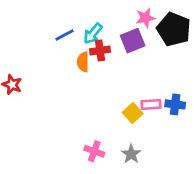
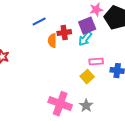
cyan arrow: (93, 33) -> (85, 39), moved
pink rectangle: (151, 104) -> (96, 62), moved
pink cross: (94, 151) -> (60, 104), size x1.6

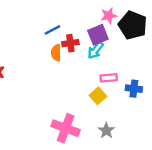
blue line: (39, 22) -> (52, 30), moved
gray star: (86, 106) -> (106, 131), moved

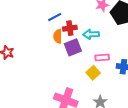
purple square: (98, 35) -> (73, 47), moved
cyan arrow: (96, 50) -> (91, 34), turned 49

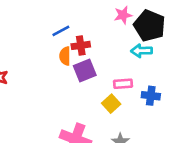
cyan arrow: (91, 34) -> (142, 51), moved

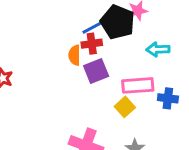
black pentagon: (149, 26) -> (118, 22), moved
blue line: (61, 31) -> (92, 28), moved
pink rectangle: (123, 84) -> (138, 85), size x1.5

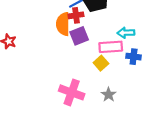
cyan arrow: (158, 49) -> (126, 33), moved
orange semicircle: (74, 55) -> (63, 24), size x1.5

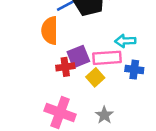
red cross: (76, 15) -> (65, 67), moved
purple square: (79, 36) -> (78, 57), moved

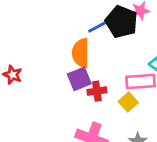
purple square: (78, 57) -> (79, 79), moved

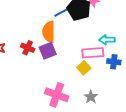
red cross: (97, 91) -> (28, 48), moved, turned 32

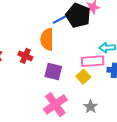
purple square: (48, 51) -> (53, 71), moved, turned 36
pink cross: (57, 95) -> (55, 105), turned 35

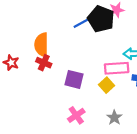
orange semicircle: (47, 39) -> (41, 45), moved
pink cross: (55, 105) -> (76, 115), size x0.7

